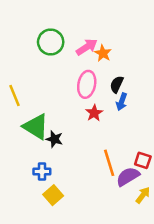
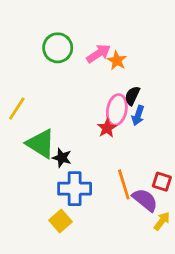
pink ellipse: (87, 84) -> (117, 110), moved
yellow line: (15, 96) -> (17, 108), turned 55
blue cross: (42, 172) -> (75, 189), moved, size x1.6
purple semicircle: (128, 176) -> (145, 200), turned 70

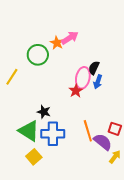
green circle: (58, 48) -> (38, 55), moved
orange star: (117, 61) -> (57, 43), moved
green triangle: (41, 144) -> (29, 131), moved
yellow square: (60, 221) -> (34, 157), moved

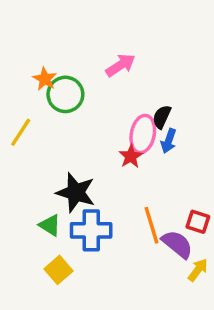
orange star: (57, 43) -> (45, 79), moved
black star: (44, 112) -> (76, 192), size x1.6
green triangle: (29, 131) -> (50, 225), size x0.6

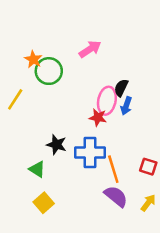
red star: (131, 156) -> (98, 118), turned -30
black star: (76, 192) -> (57, 145), size x0.7
blue cross: (91, 230) -> (90, 152), moved
purple semicircle: (177, 244) -> (116, 196), moved

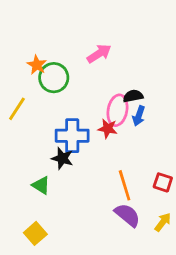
black semicircle: (121, 88) -> (133, 96), turned 54
blue cross: (90, 152) -> (72, 136), moved
yellow square: (44, 203) -> (35, 233), moved

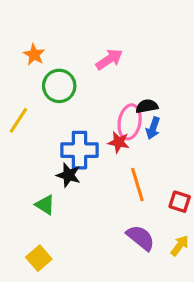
orange star: (37, 65) -> (34, 55), moved
orange line: (125, 185) -> (137, 184), moved

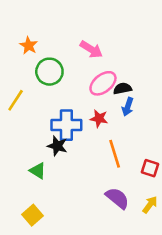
pink arrow: (109, 59) -> (91, 49), turned 65
pink ellipse: (130, 122) -> (103, 83), moved, turned 40

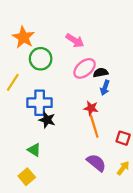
orange star: (29, 45) -> (23, 37), size x1.5
red star: (99, 119) -> (91, 108), moved
blue cross: (66, 125) -> (40, 103), moved
green triangle: (38, 171) -> (34, 150), moved

